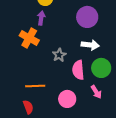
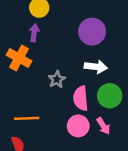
pink circle: (67, 99) -> (78, 126), moved

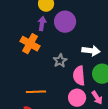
purple circle: (92, 32) -> (65, 22), moved

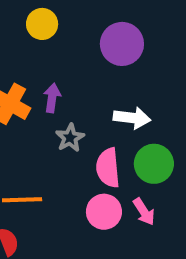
purple circle: (65, 22) -> (122, 44), moved
purple arrow: (42, 24) -> (52, 98), moved

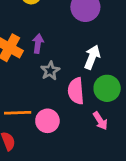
white arrow: (132, 118) -> (92, 57), turned -75
pink circle: (104, 212) -> (47, 121), moved

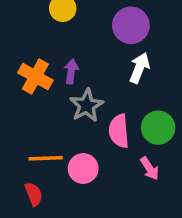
white arrow: (92, 57) -> (139, 68), moved
gray star: (50, 71) -> (87, 105), size x1.4

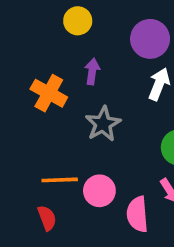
purple arrow: (71, 71) -> (92, 71), moved
pink semicircle: (119, 131) -> (137, 214), moved

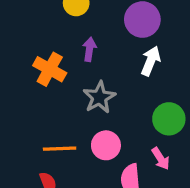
pink circle: (99, 191) -> (106, 145), moved

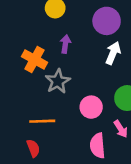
gray star: (99, 97) -> (58, 81), moved
pink circle: (106, 145) -> (91, 107), moved

